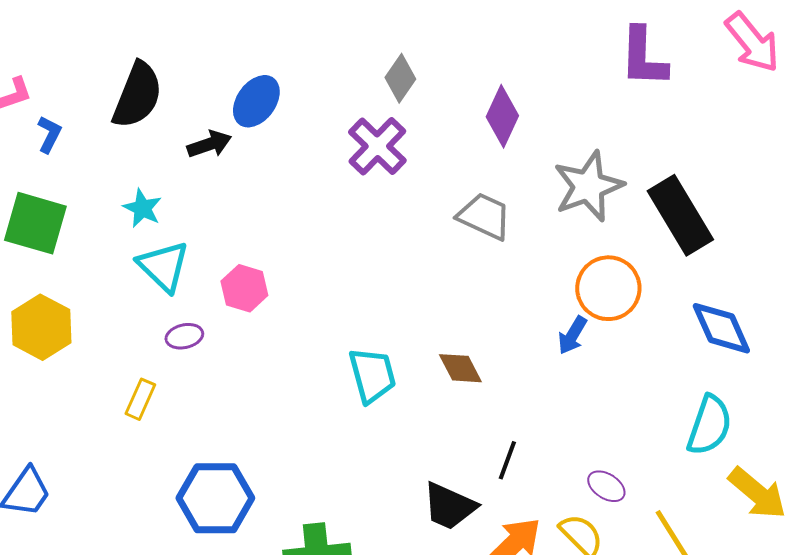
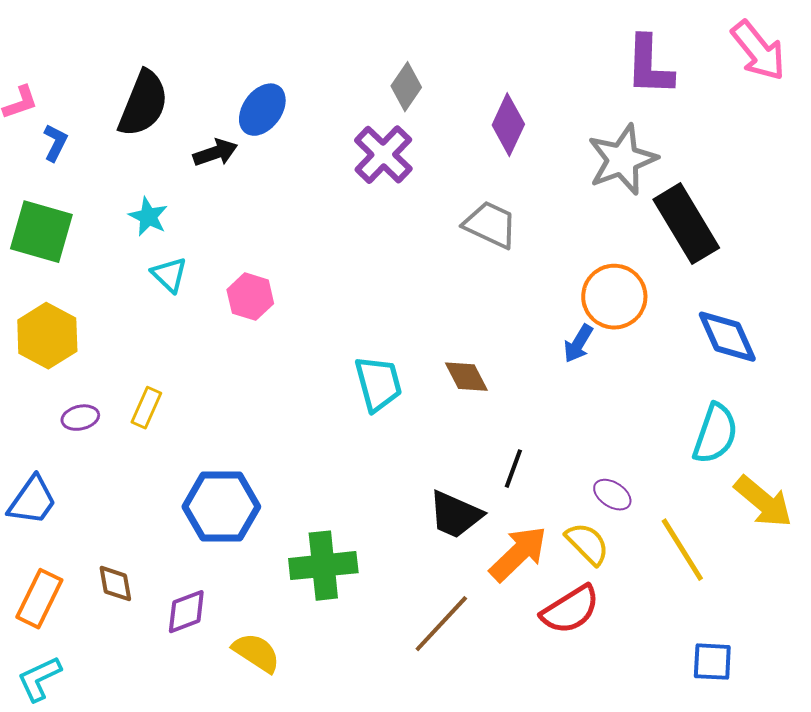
gray star: (588, 186) -> (622, 160), moved
cyan triangle: (163, 266) -> (169, 275), size x0.7
purple ellipse: (184, 336) -> (80, 418), moved

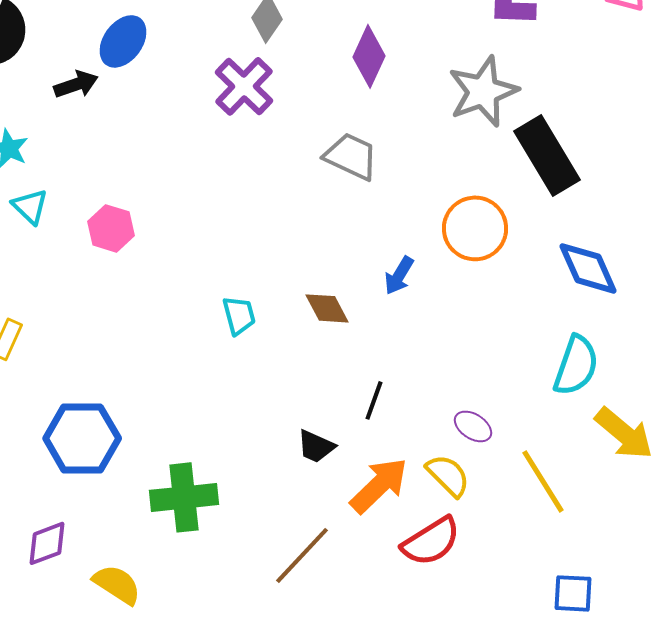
blue arrow: (578, 344) -> (399, 275), moved
cyan trapezoid: (378, 384) -> (239, 315), size x0.7
black trapezoid: (455, 515) -> (316, 446), size x0.7

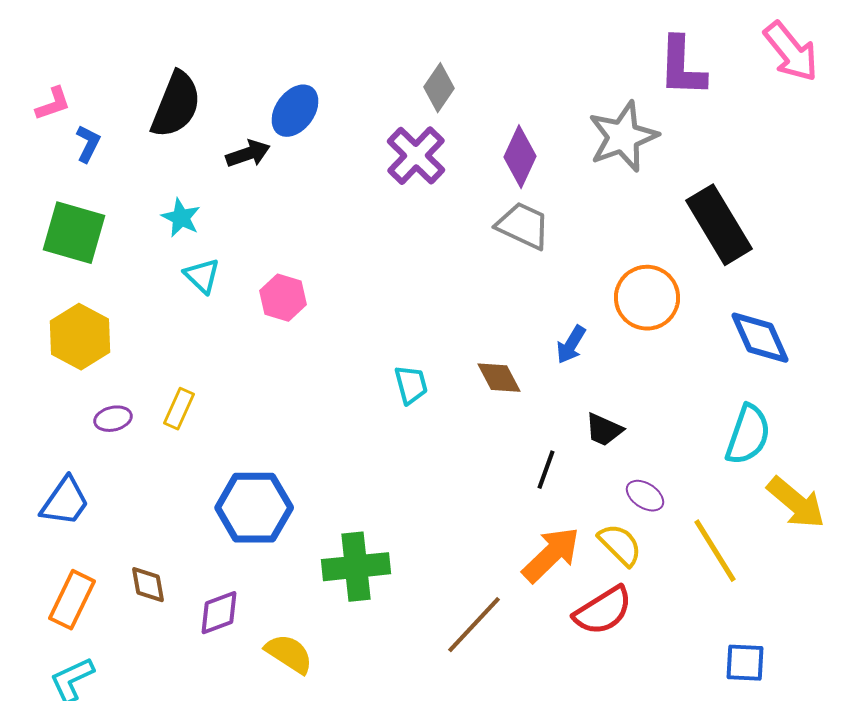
purple diamond: (369, 56) -> (520, 157), moved
gray star: (483, 91) -> (623, 137), moved
black trapezoid: (316, 446) -> (604, 430), moved

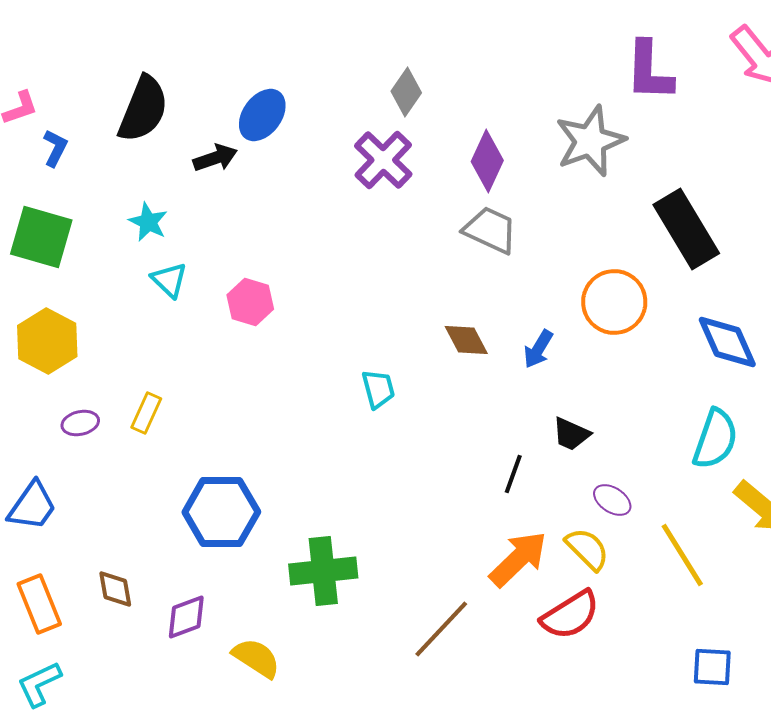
brown diamond: (499, 378) -> (466, 340), moved
orange rectangle: (72, 600) -> (39, 604), turned -48

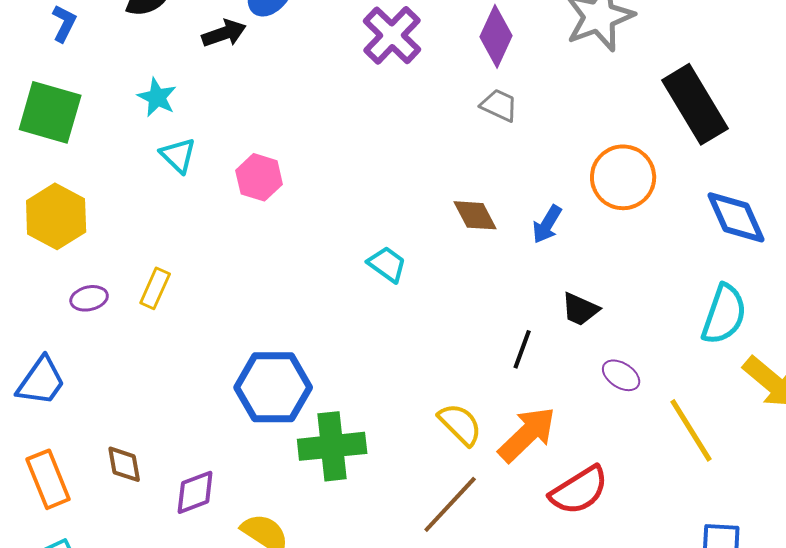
gray trapezoid: (490, 230) -> (499, 105), size x0.7
cyan trapezoid: (378, 389) -> (387, 264), turned -39
blue hexagon: (221, 512) -> (273, 387), moved
yellow semicircle: (587, 549) -> (460, 424), moved

